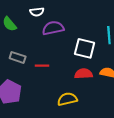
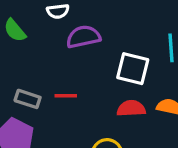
gray rectangle: (18, 57) -> (28, 99), moved

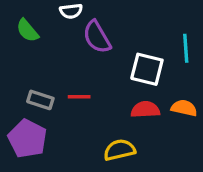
purple semicircle: (83, 37) -> (97, 37), turned -108

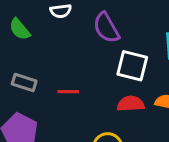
purple semicircle: (97, 37) -> (106, 28), moved
gray rectangle: (40, 100) -> (24, 82), moved

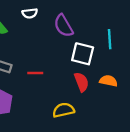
red semicircle: (131, 104) -> (81, 82), turned 72

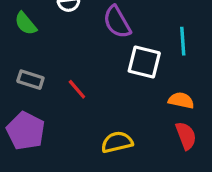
red line: (35, 73) -> (77, 89), turned 49
red semicircle: (81, 82) -> (186, 136), moved

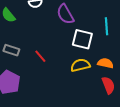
yellow semicircle: (117, 142) -> (80, 65), moved

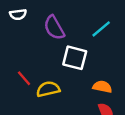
cyan line: (106, 26) -> (101, 29), moved, turned 54
yellow semicircle: (80, 65) -> (48, 89), moved

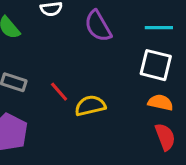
cyan line: (101, 29) -> (159, 28), turned 40
white square: (75, 58) -> (156, 65), moved

